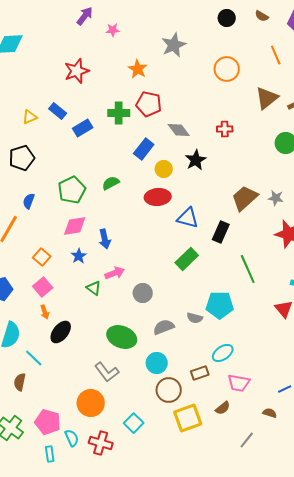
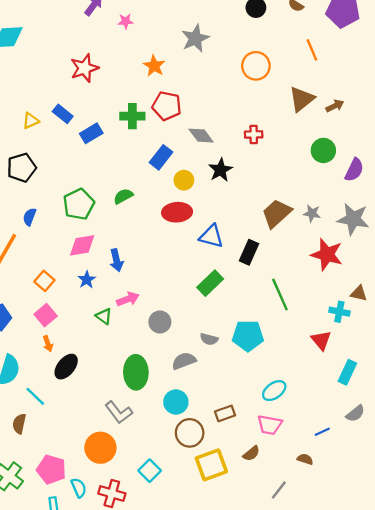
gray semicircle: (195, 318) -> (209, 339), moved
green ellipse: (122, 337) -> (136, 372), turned 68
cyan ellipse: (223, 353) -> (274, 391), moved

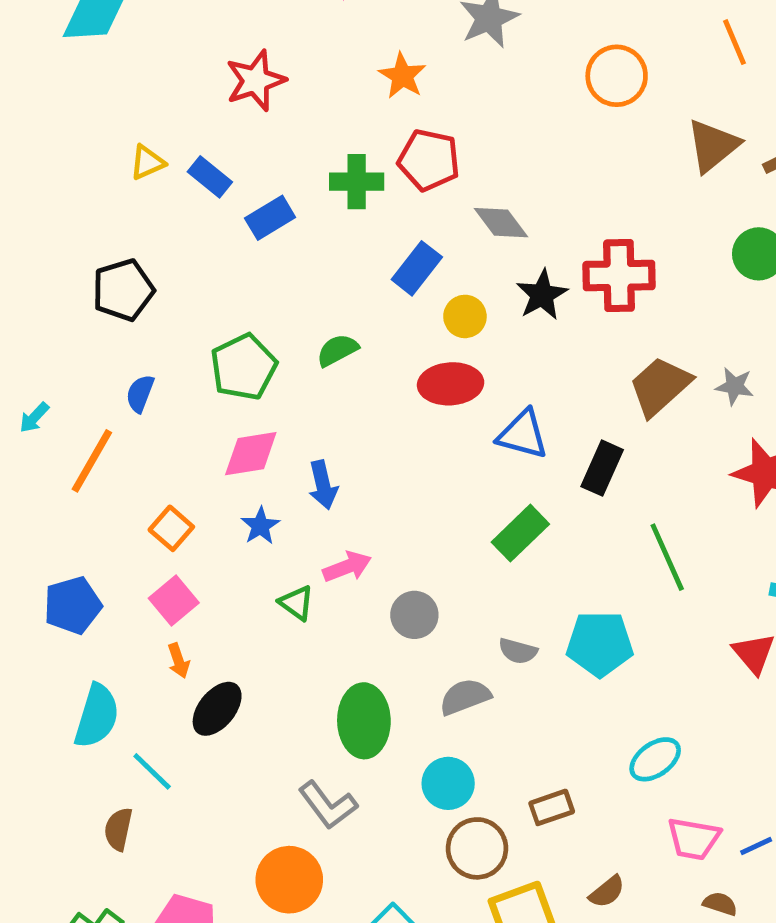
yellow triangle: (31, 121) -> (147, 162), moved
red cross: (254, 134) -> (619, 276), moved, size x1.8
pink trapezoid: (270, 425) -> (694, 839), moved

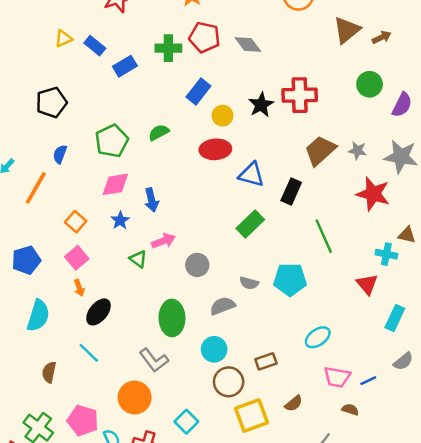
gray diamond: (501, 223) -> (248, 45), moved
cyan line: (152, 771) -> (89, 353), moved

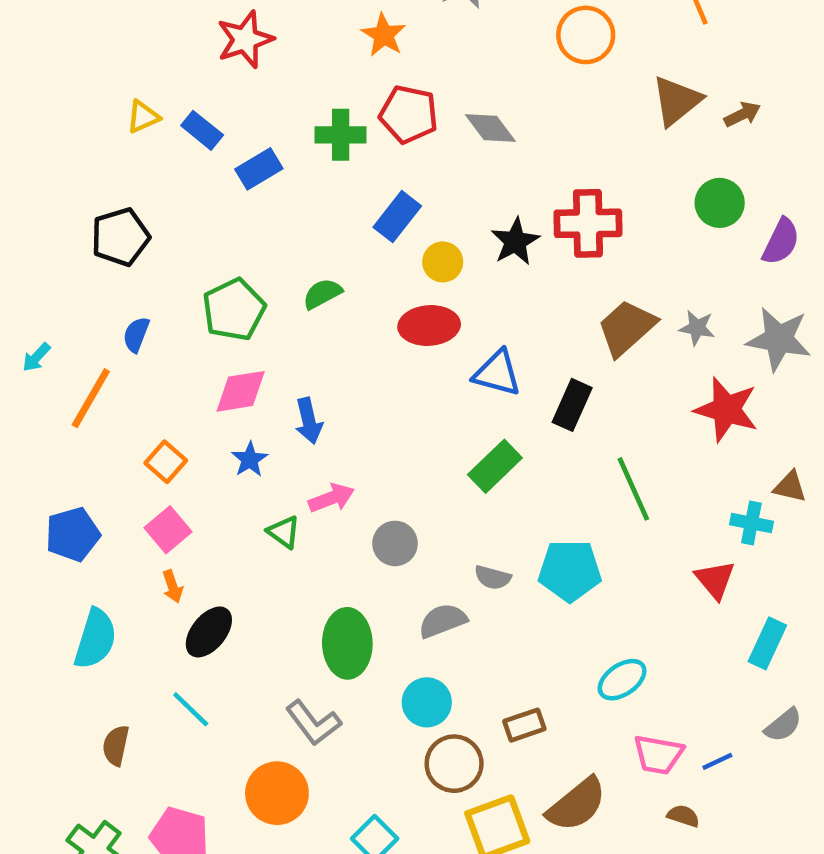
brown semicircle: (294, 404) -> (577, 805), size x1.8

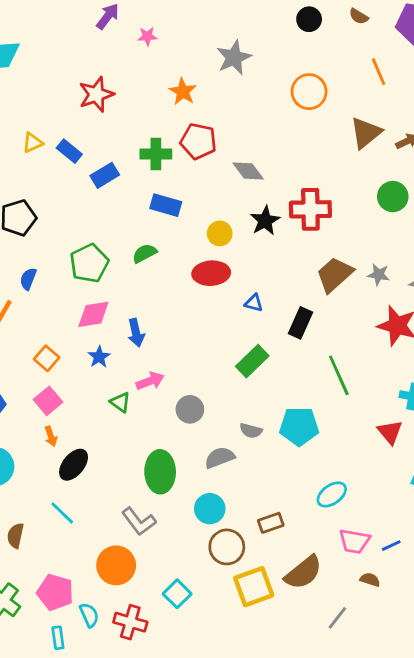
gray diamond: (490, 128) -> (248, 171), moved
blue rectangle: (397, 217) -> (166, 205), moved, turned 68
blue triangle: (497, 373) -> (254, 303), size x0.6

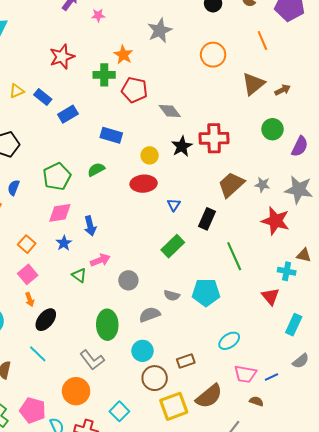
green cross: (156, 154) -> (104, 75), moved
blue triangle: (254, 303) -> (174, 205), turned 48

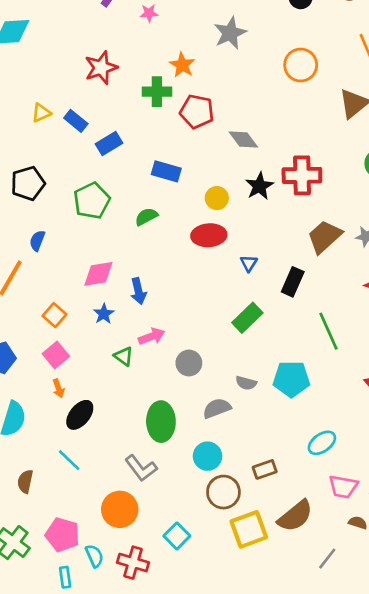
green pentagon: (57, 177) -> (92, 201), moved

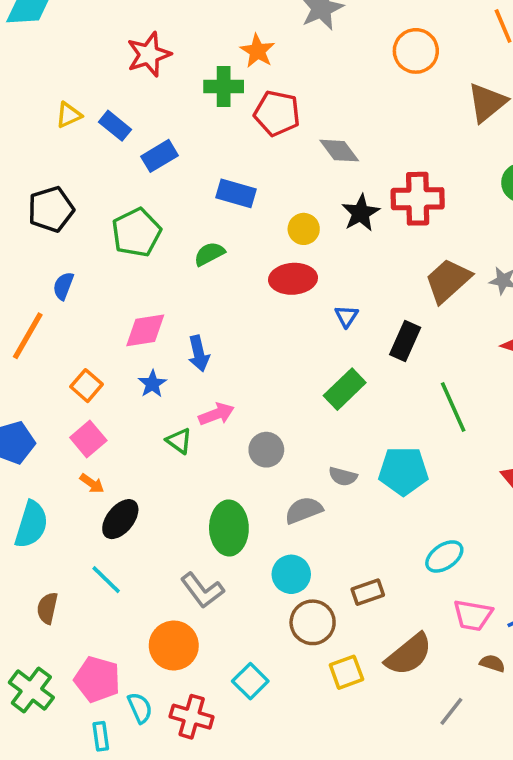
orange arrow: (58, 388) -> (92, 484), turned -36
yellow square: (249, 529) -> (346, 672), size x0.7

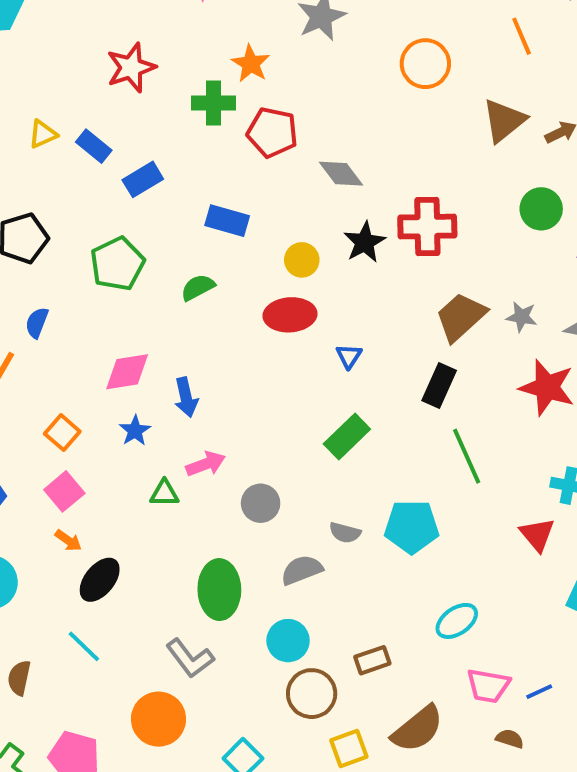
black rectangle: (405, 341) -> (439, 385), moved
green triangle: (179, 441) -> (164, 493), turned -36

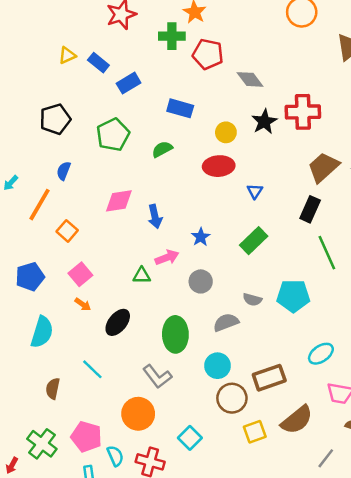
blue star: (135, 431) -> (201, 237), moved
orange square: (62, 433) -> (67, 231), moved
black ellipse: (100, 580) -> (118, 322), moved
brown rectangle: (372, 660) -> (269, 378), size x1.5

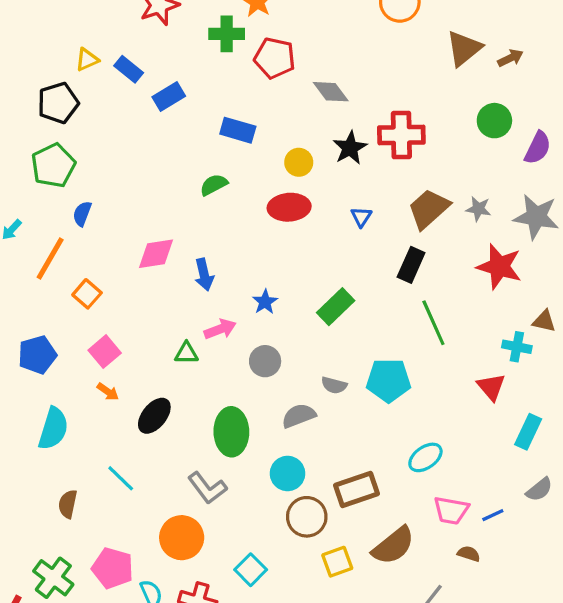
black pentagon: (55, 119) -> (58, 103), moved
green pentagon: (113, 135) -> (53, 165), moved
blue triangle: (255, 191) -> (361, 217), moved

